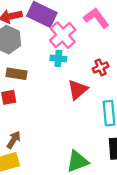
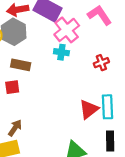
red triangle: (78, 90) -> (89, 109), moved

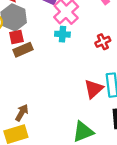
brown rectangle: (21, 65) -> (23, 50), turned -30
red square: (12, 87) -> (16, 37), moved

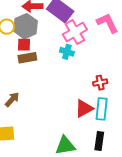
red cross: (103, 42) -> (100, 83), moved
brown arrow: (22, 113) -> (12, 99), moved

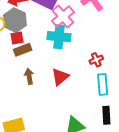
cyan cross: (67, 52) -> (59, 37), size x1.6
brown arrow: (12, 99) -> (29, 76), moved, turned -42
red triangle: (84, 108) -> (60, 77), moved

